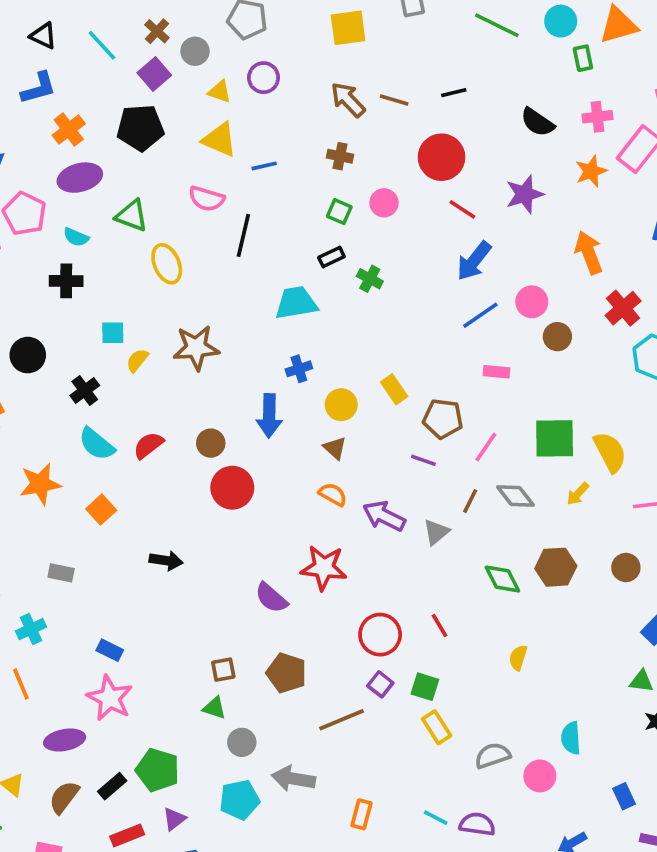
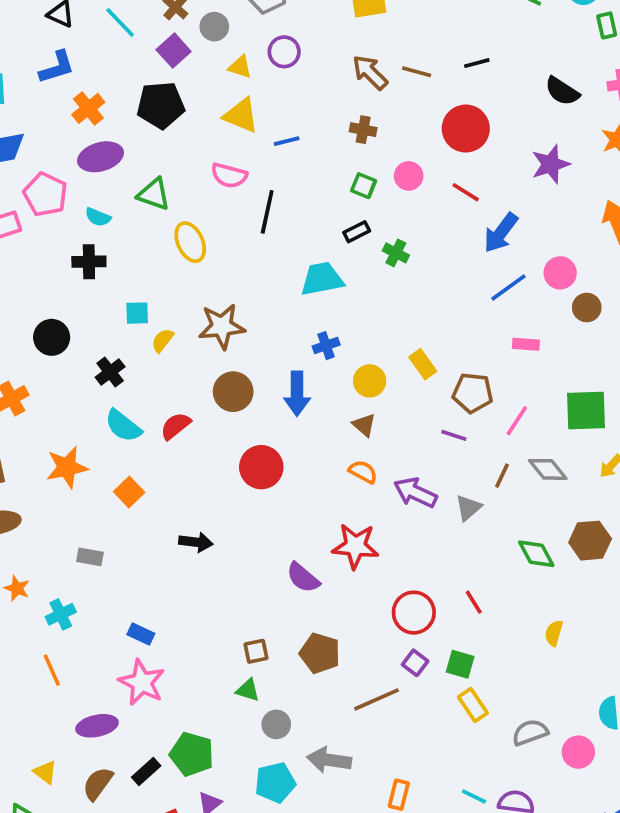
red line: (462, 209) -> (466, 192), moved
brown circle: (211, 443) -> (233, 392), moved, size x1.4

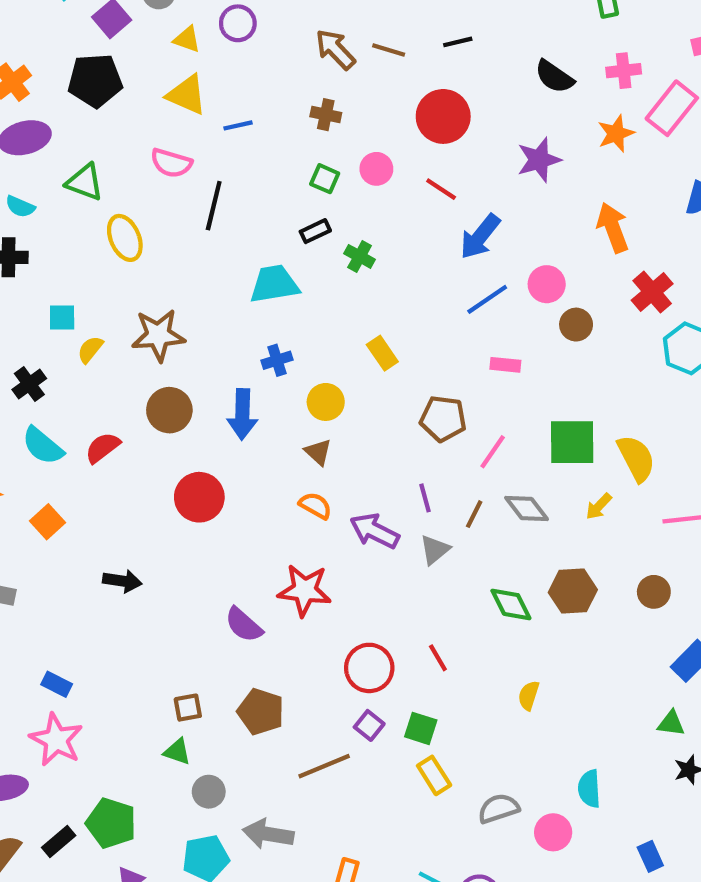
yellow rectangle: (423, 364) -> (382, 353), moved
purple line: (454, 435) -> (425, 498), moved, turned 55

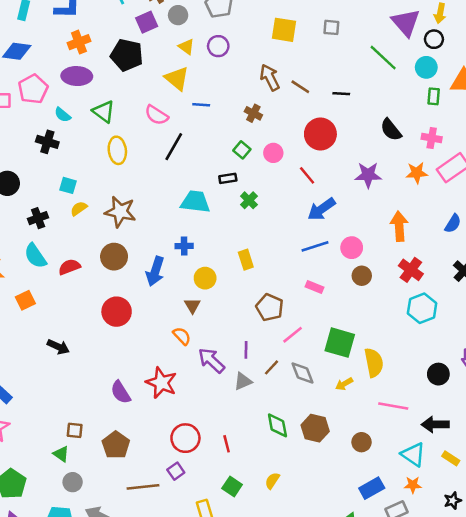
red cross: (652, 292) -> (411, 270), turned -30
green square: (421, 728) -> (232, 487), moved

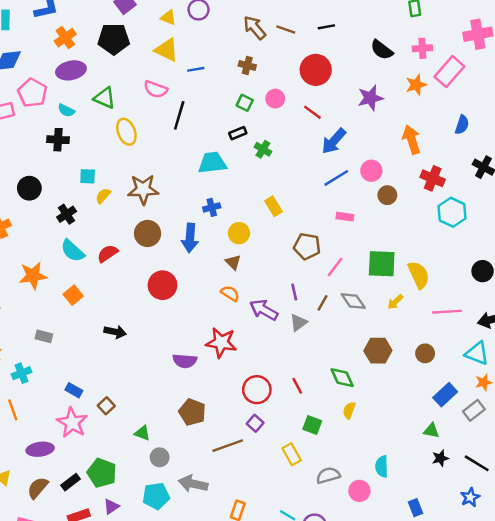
purple semicircle: (121, 392) -> (185, 361), turned -40
green diamond: (277, 425) -> (342, 378), moved
brown square: (75, 430) -> (106, 406), moved, turned -35

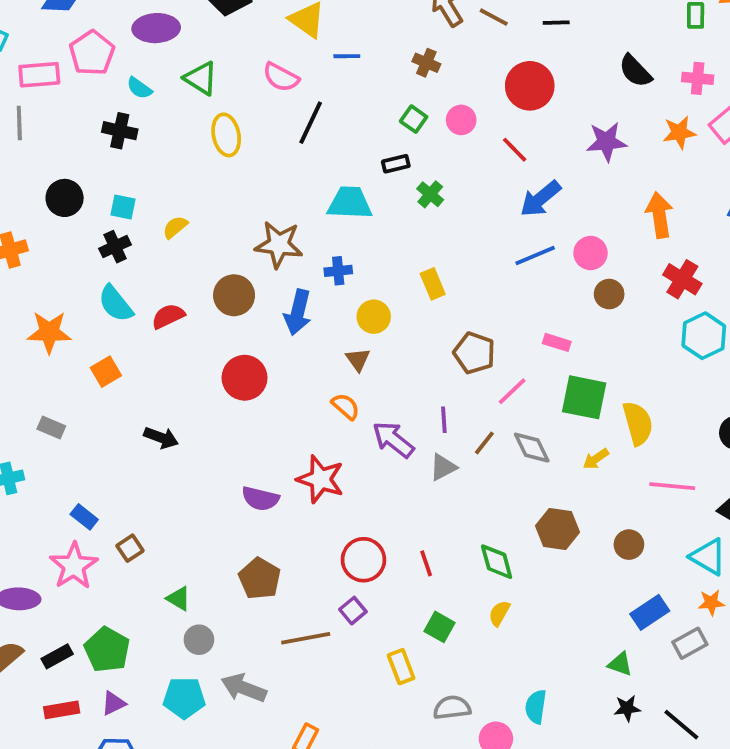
cyan square: (88, 176) -> (123, 207), moved
brown star: (143, 189) -> (279, 245), moved
pink rectangle: (345, 217) -> (557, 342), moved

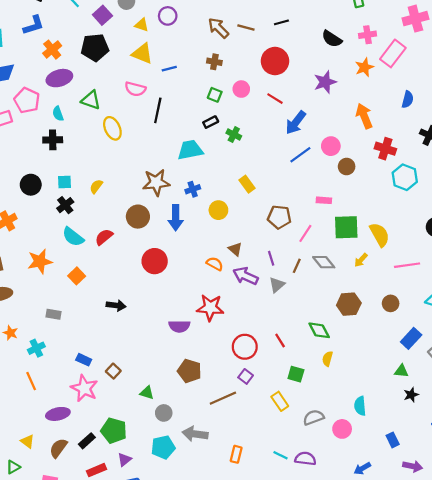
cyan semicircle: (139, 88) -> (58, 114), turned 48
brown triangle: (358, 360) -> (235, 249), moved

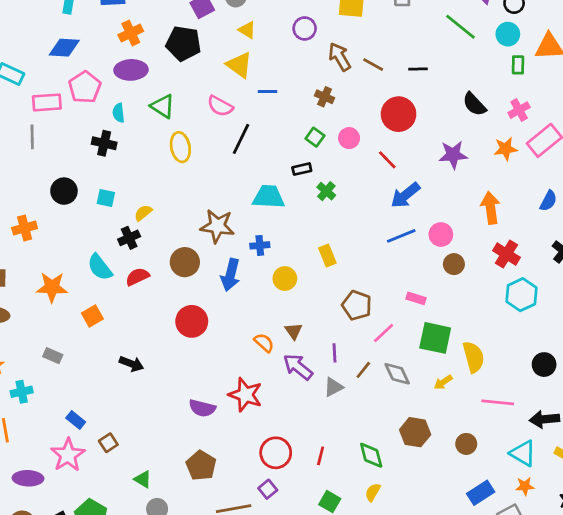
purple circle: (168, 16) -> (305, 28), moved
pink cross: (367, 35) -> (519, 110), turned -35
black cross: (65, 205) -> (129, 238), moved
red line: (280, 341) -> (321, 456), turned 32

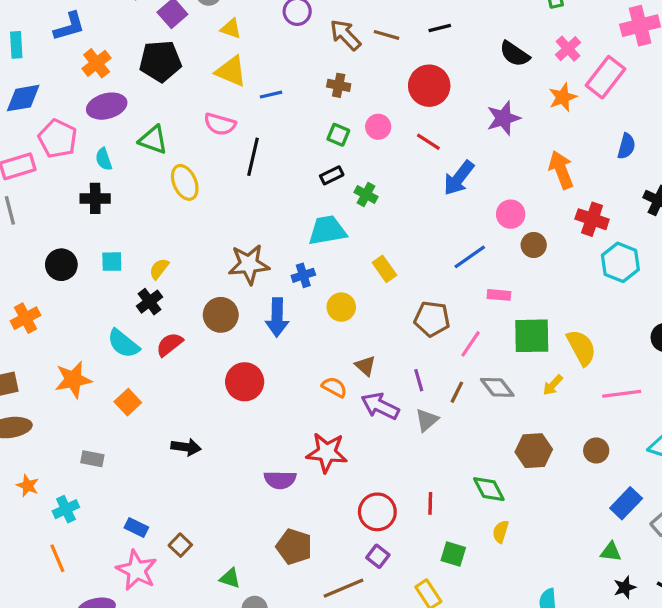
cyan trapezoid: (269, 197) -> (327, 230), moved
blue line: (401, 236) -> (470, 257), moved

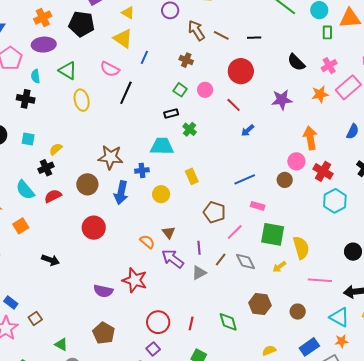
blue line: (271, 95) -> (144, 57), turned -64
blue arrow: (459, 178) -> (248, 130), size x0.6
pink circle: (511, 214) -> (296, 161), moved
yellow semicircle: (501, 532) -> (269, 350), moved, turned 40

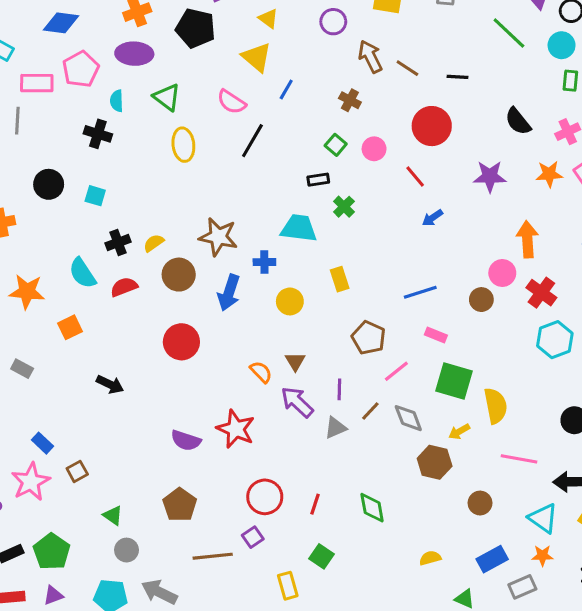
yellow semicircle: (56, 149) -> (154, 243), moved
brown hexagon: (260, 304) -> (435, 462), moved

